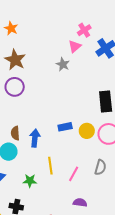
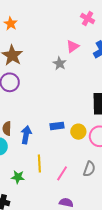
pink cross: (84, 30) -> (88, 19), moved, turned -32

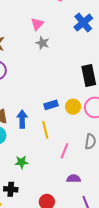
pink triangle: (73, 46) -> (37, 24), moved
yellow line: (39, 163) -> (45, 130), moved

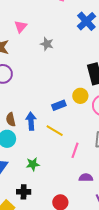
pink triangle: (37, 24) -> (21, 27), moved
yellow circle: (73, 107) -> (80, 96), moved
yellow line: (45, 130) -> (55, 131), turned -42

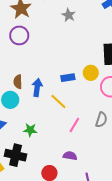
purple semicircle: (86, 178) -> (70, 156), moved
black cross: (24, 192) -> (16, 155), size x1.5

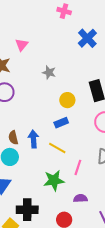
gray star: (69, 15) -> (49, 72), moved
yellow circle: (91, 73) -> (67, 100), moved
green star: (30, 130) -> (54, 180), moved, size x1.5

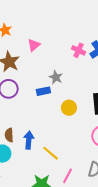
pink cross: (64, 11) -> (79, 50), moved
blue rectangle: (61, 123) -> (43, 91), moved

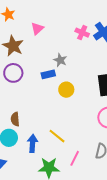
yellow circle: (69, 108) -> (66, 90), moved
blue arrow: (29, 140) -> (33, 143), moved

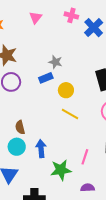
pink triangle: (37, 28) -> (36, 18), moved
pink cross: (82, 33) -> (71, 15), moved
yellow line: (57, 136) -> (70, 114), moved

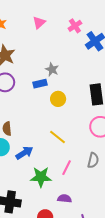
pink cross: (71, 15) -> (75, 26), turned 32
yellow line: (70, 114) -> (58, 137), moved
blue arrow: (41, 149) -> (24, 153), turned 54

